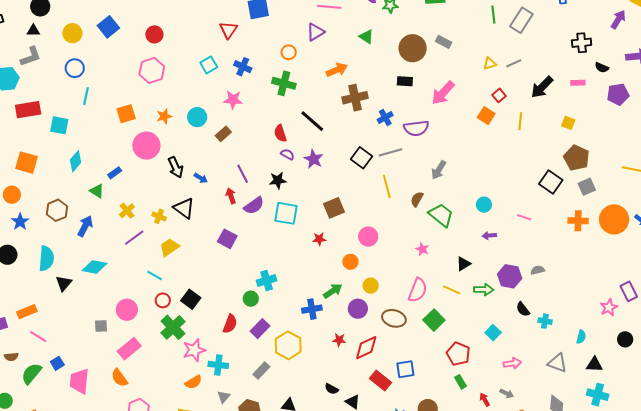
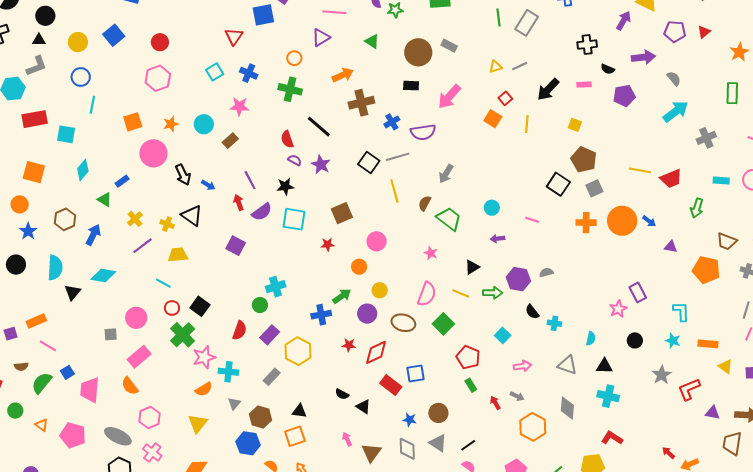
yellow trapezoid: (169, 247) -> (178, 255), turned 30

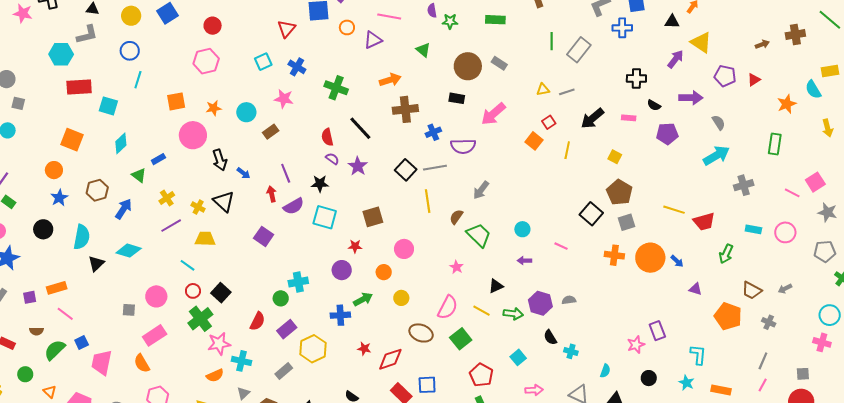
orange circle: (294, 58) -> (347, 27), moved
purple circle: (367, 314) -> (342, 270), moved

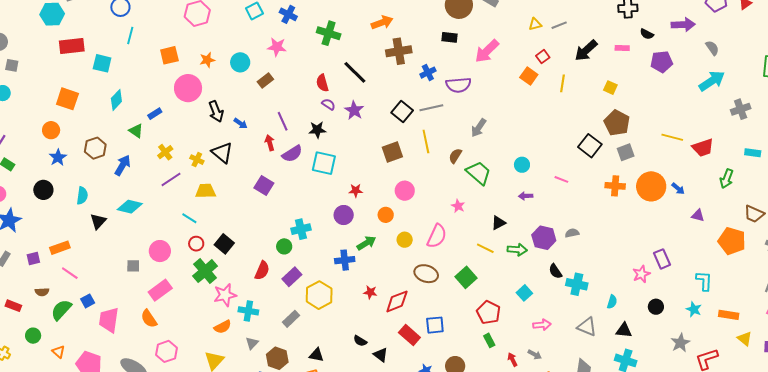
brown square: (373, 217) -> (392, 152), moved
cyan semicircle: (82, 237) -> (82, 196), size x0.7
pink semicircle: (448, 307) -> (437, 236), moved
cyan cross: (571, 351) -> (577, 284), size x1.5

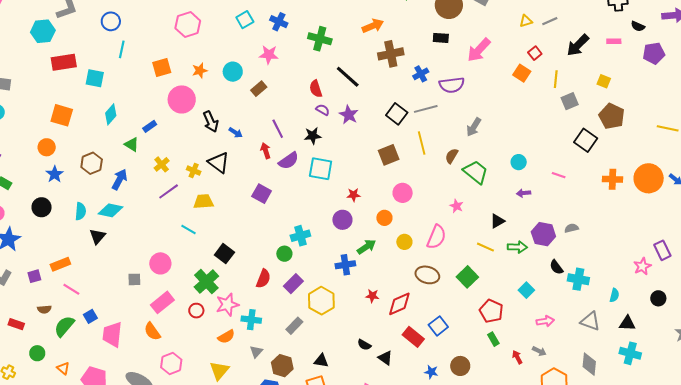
gray square: (626, 152) -> (570, 101), moved
cyan diamond: (130, 207) -> (110, 210), moved
red circle: (196, 244) -> (196, 311), moved
blue square: (435, 325) -> (438, 326), turned -30

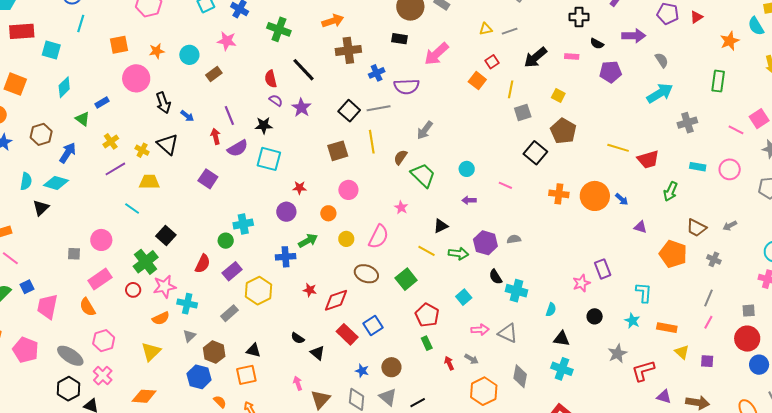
gray triangle: (590, 321) -> (508, 333), moved

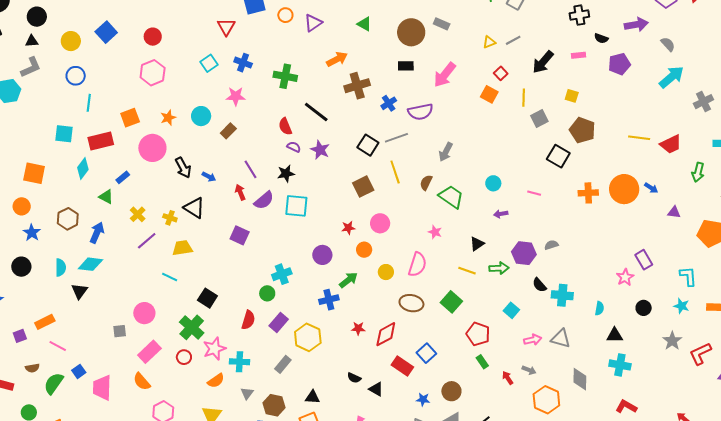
red rectangle: (22, 31) -> (101, 141), moved
red star: (299, 188) -> (348, 228), moved

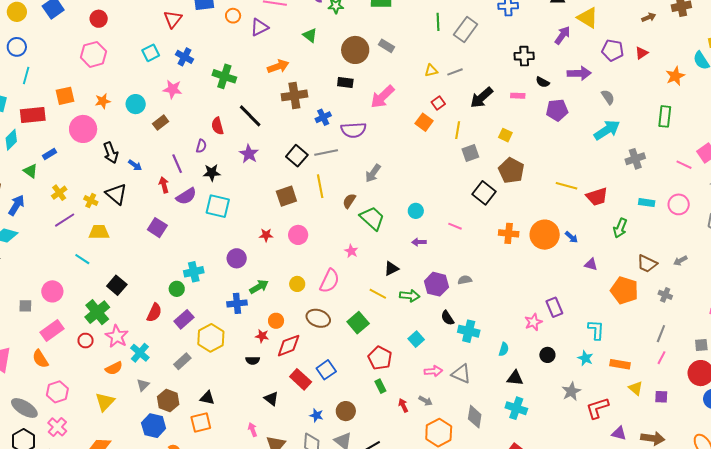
purple semicircle: (294, 147) -> (201, 146), moved, turned 72
orange circle: (364, 250) -> (276, 321), moved
pink star: (214, 349) -> (117, 336), turned -30
cyan cross: (240, 362) -> (140, 353), turned 30
black semicircle: (354, 378) -> (253, 360), moved, turned -32

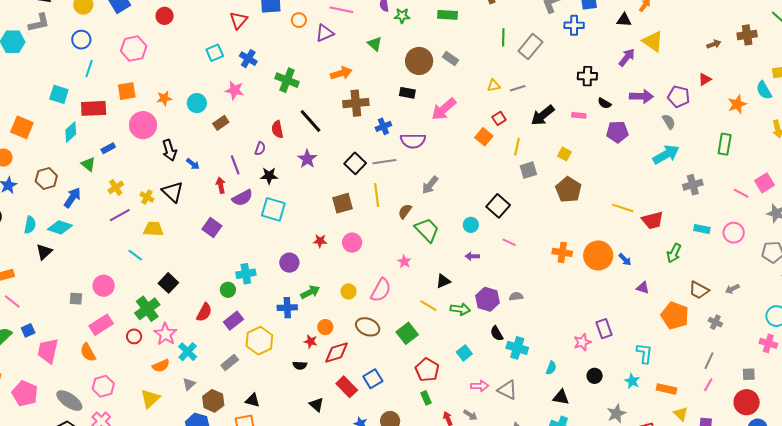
purple pentagon: (613, 50) -> (679, 97), moved
pink hexagon: (93, 54) -> (134, 49), moved
black square: (484, 193) -> (498, 206), moved

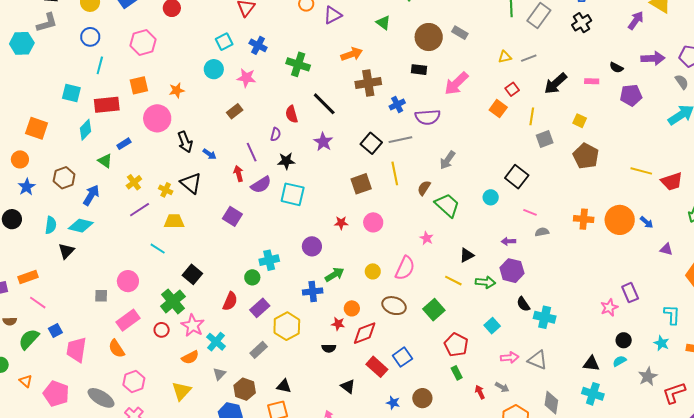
black cross: (587, 76) -> (582, 23), moved, turned -30
cyan circle: (197, 103) -> (214, 69), moved
purple arrow: (472, 256) -> (508, 241), moved
gray semicircle: (516, 296) -> (542, 232), moved
cyan semicircle: (551, 368) -> (620, 361), moved, turned -136

